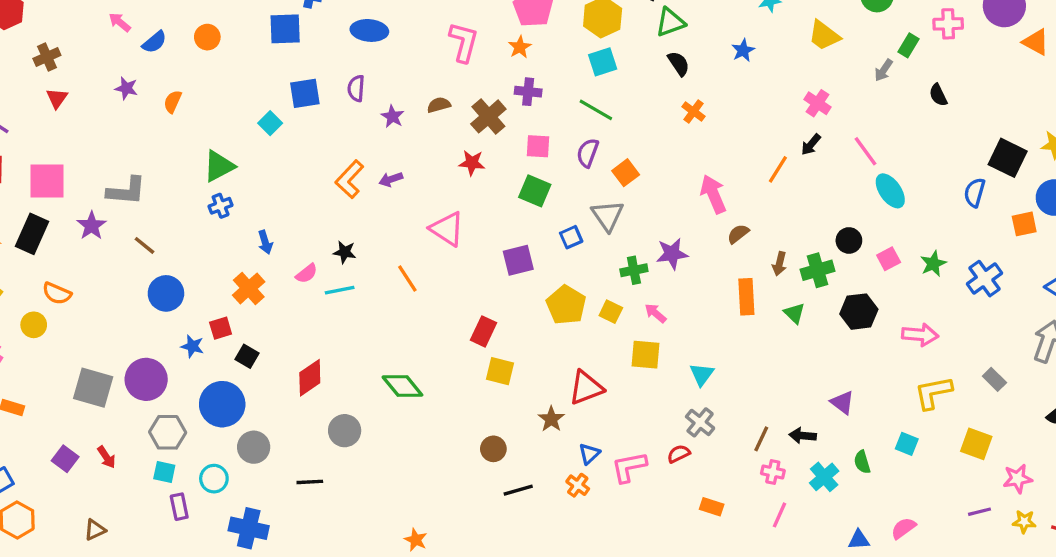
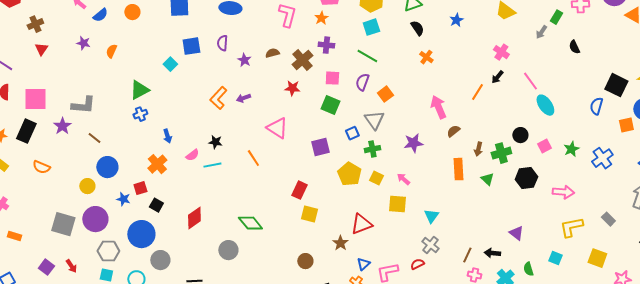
green cross: (634, 270) -> (372, 149), moved
yellow circle: (34, 325) -> (87, 186), moved
gray circle: (345, 431) -> (228, 250), moved

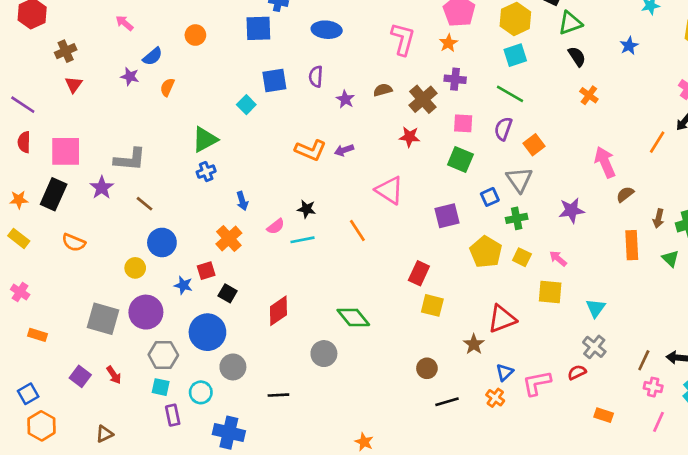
blue semicircle: (100, 15) -> (153, 56), moved
orange L-shape: (218, 98) -> (311, 150), turned -110

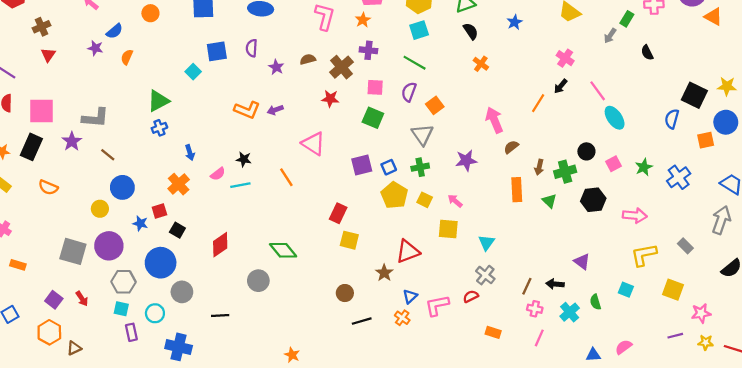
blue square: (490, 197) -> (389, 167), moved
orange hexagon: (41, 426) -> (49, 332), moved

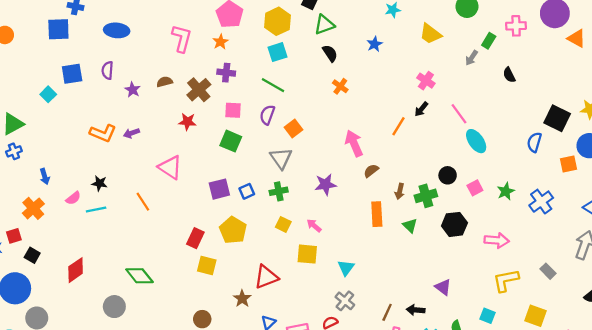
yellow pentagon: (394, 195) -> (233, 230), moved

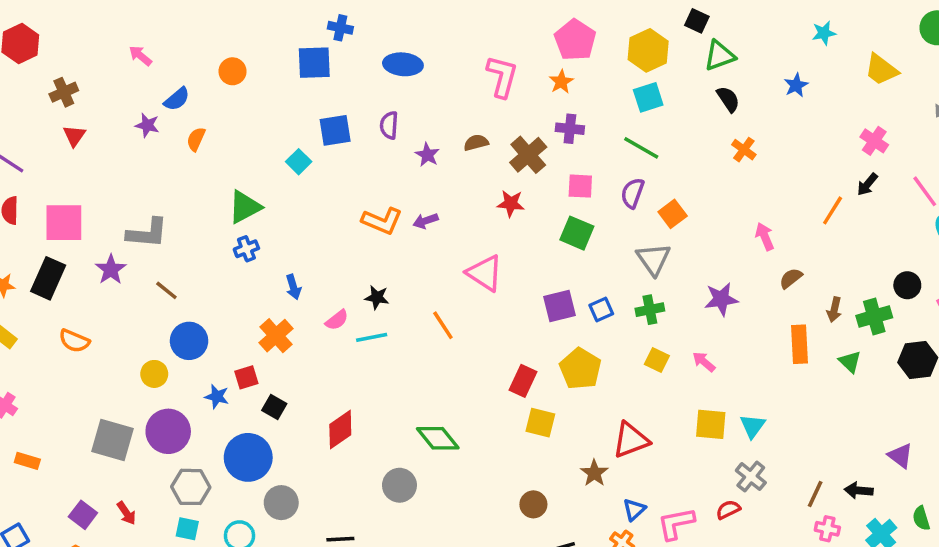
pink arrow: (354, 143) -> (765, 237), size x0.7
yellow square: (307, 254) -> (711, 424), moved

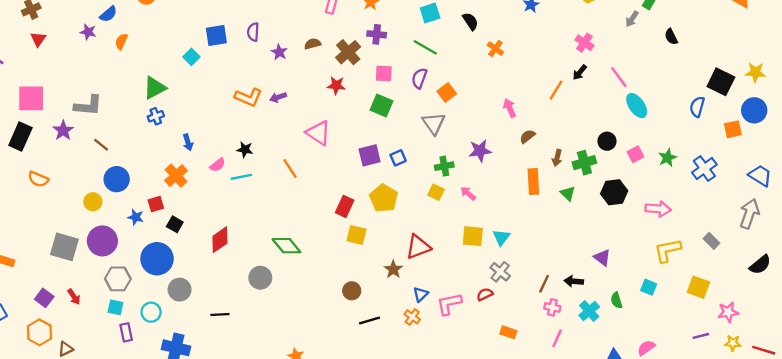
black semicircle: (728, 99) -> (470, 21), moved
green cross: (650, 310) -> (444, 166), moved

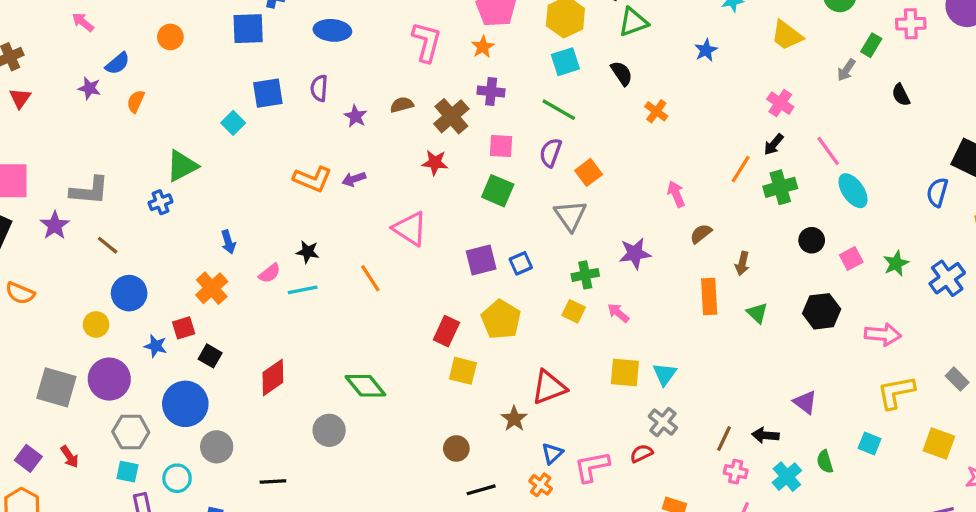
blue cross: (156, 116) -> (161, 202), moved
green cross: (584, 163) -> (780, 187), moved

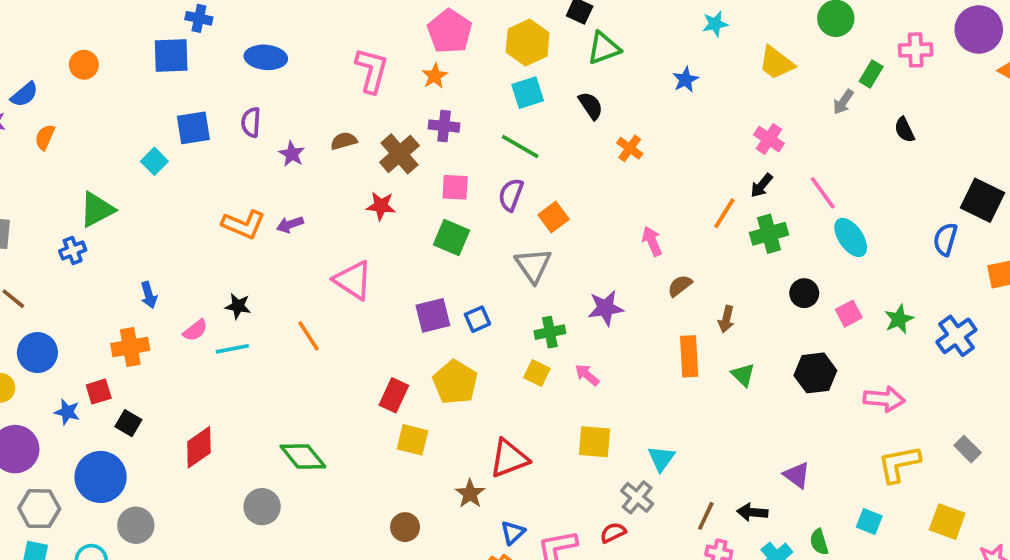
orange cross: (212, 288) -> (130, 347), turned 32
cyan triangle: (665, 374) -> (661, 458), moved

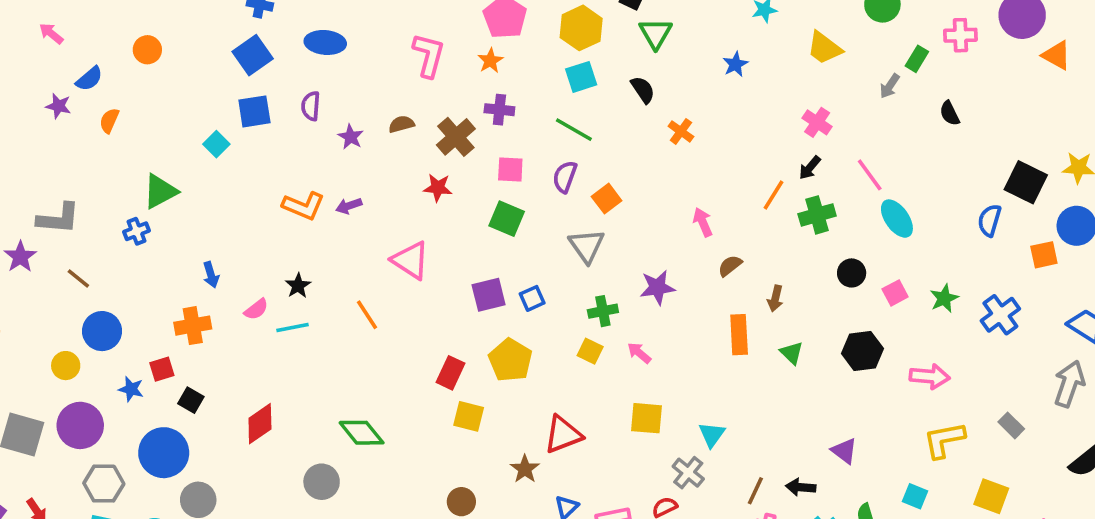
green triangle: (604, 48) -> (656, 33), turned -40
blue square: (171, 55) -> (253, 55), moved, turned -33
black star: (238, 306) -> (298, 286), turned 30

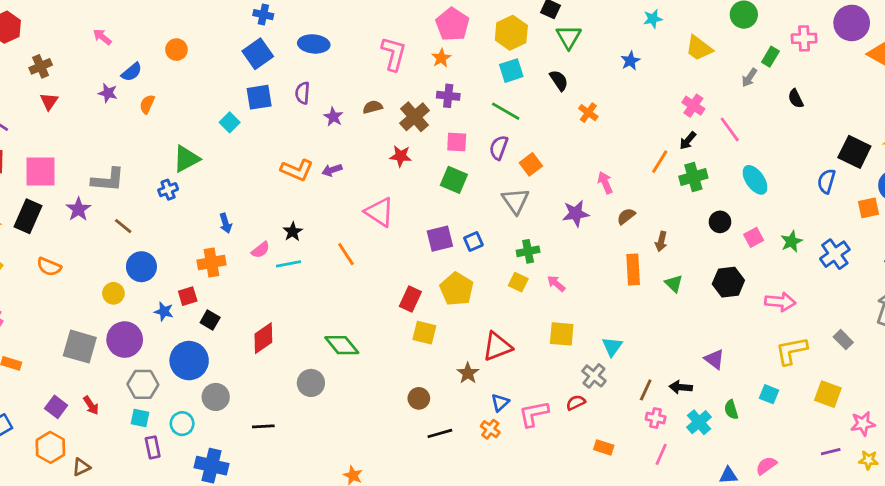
pink line: (870, 175) -> (730, 129), moved
purple star: (657, 288) -> (576, 213), moved

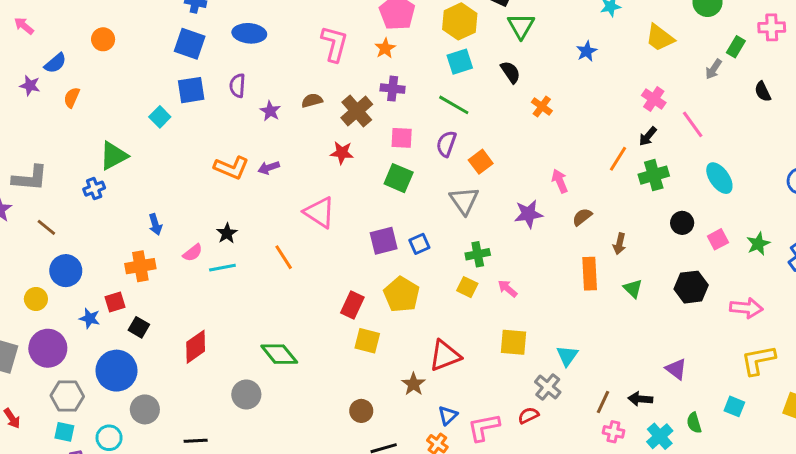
blue square: (258, 54) -> (190, 44), turned -36

